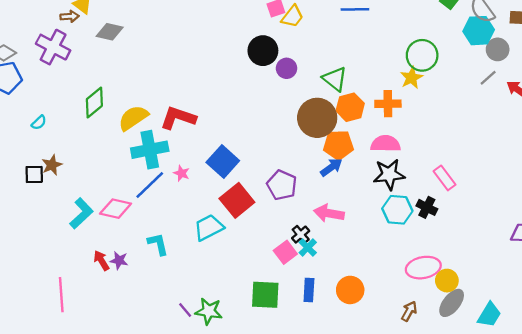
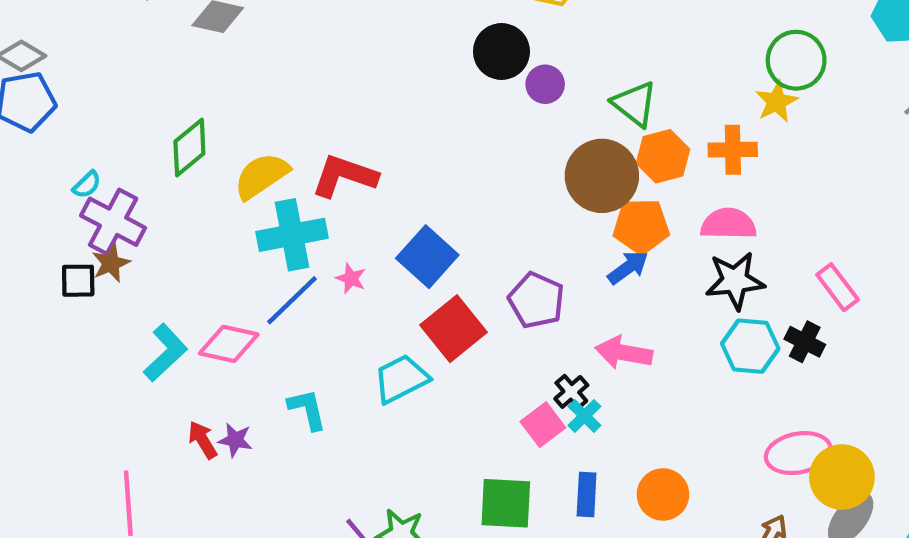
purple cross: (53, 47) -> (113, 222), moved
yellow circle: (447, 281) -> (842, 477), size x1.5

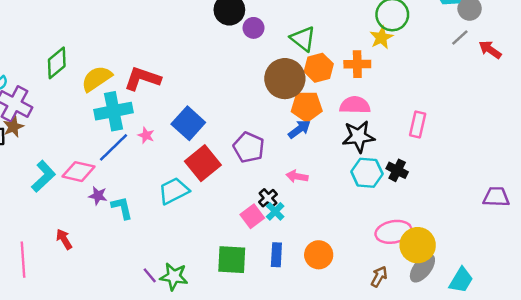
pink rectangle: (838, 287) -> (418, 124), moved, turned 50
pink arrow: (624, 353) -> (297, 176), size x0.7
red arrow: (203, 440) -> (64, 239), moved
purple star: (235, 440) -> (98, 196), moved

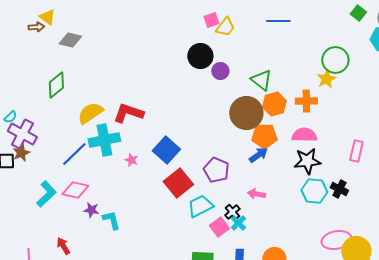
green diamond: (57, 63) -> (56, 85), moved
blue line: (113, 147) -> (74, 154), moved
cyan trapezoid: (174, 191) -> (200, 206), moved

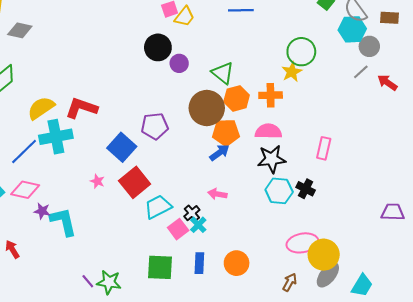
pink star: (131, 160) -> (97, 181), moved
purple pentagon: (216, 170) -> (155, 126), moved, turned -30
cyan L-shape: (111, 220) -> (63, 222), size x1.4

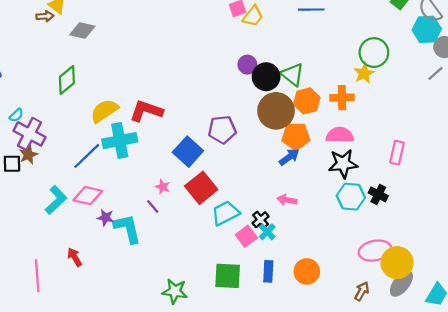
black circle: (158, 47) -> (266, 77), moved
purple line: (88, 281) -> (153, 207), moved

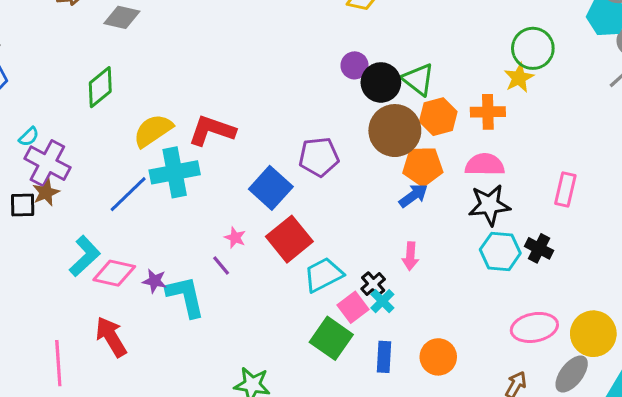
pink diamond: (88, 196) -> (114, 273), moved
pink arrow: (287, 200) -> (410, 256), turned -96
red arrow: (75, 257) -> (111, 337), size x1.5
yellow circle: (397, 263) -> (593, 334), moved
green square: (228, 276) -> (331, 338), moved, turned 32

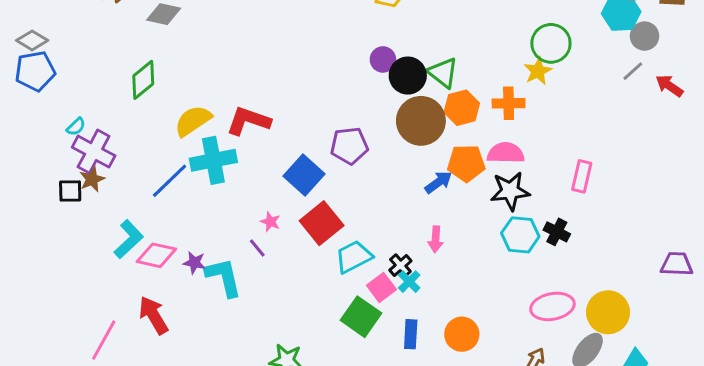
orange pentagon: (423, 166) -> (466, 163), moved
pink line: (58, 363) -> (104, 340), turned 33

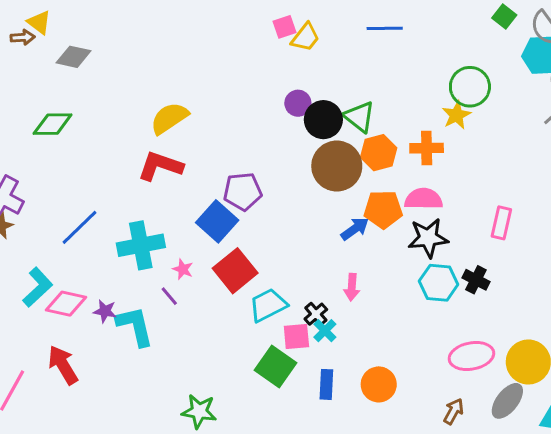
green diamond: (143, 80) -> (53, 124), turned 39
yellow semicircle: (193, 121) -> (169, 118), moved
purple pentagon: (349, 146) -> (243, 191), moved
cyan cross: (213, 160) -> (141, 245), moved
pink square: (381, 287) -> (296, 337), turned 32

